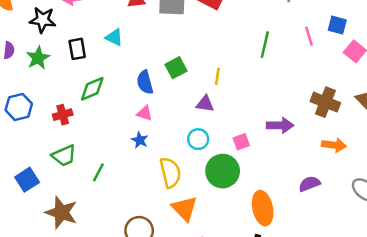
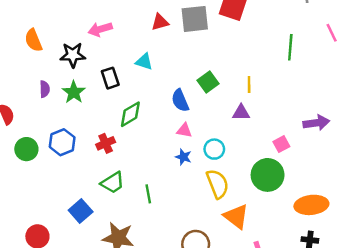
cyan circle: (198, 139) -> (214, 149), moved
green line: (98, 172) -> (148, 194), turned -30
orange ellipse: (263, 208) -> (311, 205), turned -76

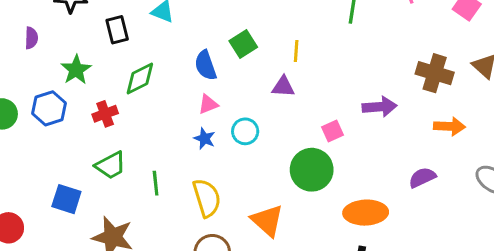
green star: (74, 92) -> (76, 70), moved
pink triangle: (184, 130) -> (208, 104), turned -35
yellow semicircle: (217, 184) -> (207, 198), moved
blue square: (81, 211) -> (66, 199), turned -35

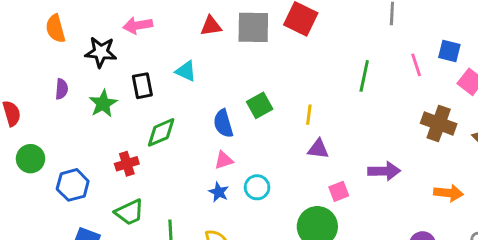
green star: (76, 70) -> (103, 104), moved
brown cross: (435, 73) -> (439, 124), moved
purple triangle: (283, 87) -> (318, 149), moved
blue hexagon: (49, 108) -> (73, 185), moved

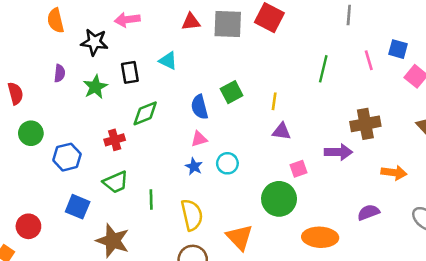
brown cross: (439, 124) -> (365, 124), moved, turned -32

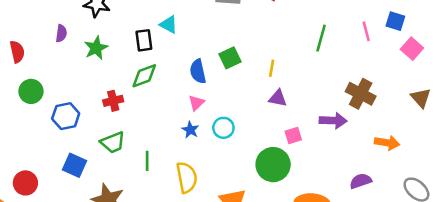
black rectangle: (130, 72) -> (144, 40), moved
brown cross: (365, 124) -> (361, 94), turned 36
pink triangle: (199, 139) -> (196, 103), turned -30

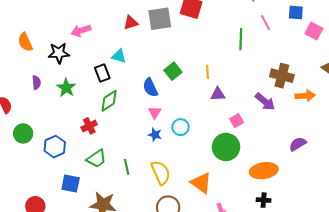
pink line: (366, 31) -> (265, 23), moved
purple arrow: (333, 121) -> (265, 102), turned 50
orange arrow: (387, 143) -> (305, 96), moved

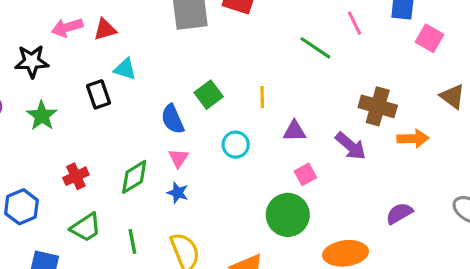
red triangle: (131, 23) -> (105, 30), moved
green line: (241, 39) -> (315, 48), turned -60
purple triangle: (218, 94) -> (294, 131), moved
green diamond: (109, 101) -> (134, 177), moved
cyan circle: (180, 127) -> (236, 145), moved

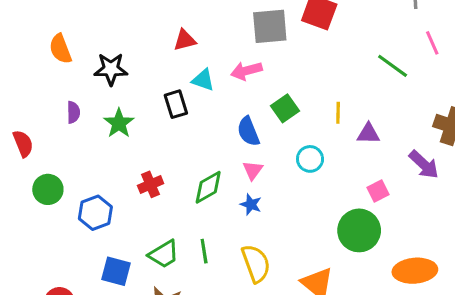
pink arrow: (67, 27) -> (246, 71), moved
purple triangle: (294, 131) -> (368, 134), moved
green trapezoid: (86, 227) -> (164, 254), moved

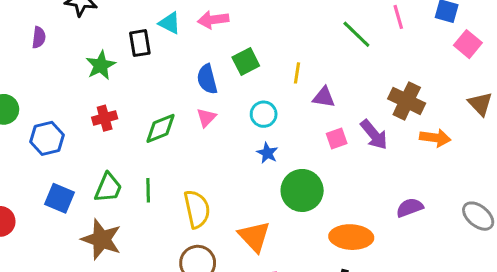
green star: (119, 123) -> (101, 65), moved
pink square: (378, 191) -> (337, 139), moved
blue star: (251, 204) -> (267, 153), moved
green trapezoid: (164, 254) -> (108, 188), turned -44

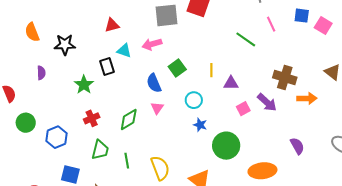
pink square: (468, 44) -> (323, 25), moved
green trapezoid: (108, 188) -> (100, 150), moved
purple semicircle: (410, 208) -> (297, 146), turned 90

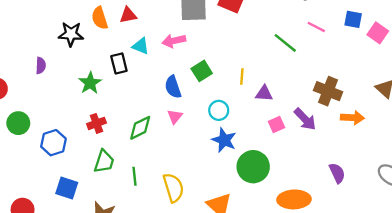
pink line: (271, 24) -> (316, 27), turned -42
orange semicircle: (32, 32) -> (100, 18), moved
blue star: (200, 125) -> (224, 140), size x1.5

